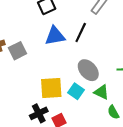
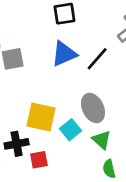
blue triangle: (55, 36) -> (64, 54), turned -30

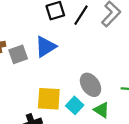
blue triangle: (64, 54) -> (46, 47), moved
black line: (97, 59) -> (81, 15), moved

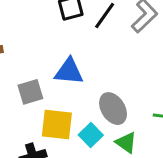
blue triangle: (46, 47) -> (69, 71), moved, turned 35
gray square: (18, 54) -> (30, 92), moved

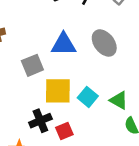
gray ellipse: (113, 109) -> (104, 43), moved

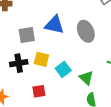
yellow square: (58, 91) -> (41, 59), size x0.7
black cross: (40, 121) -> (19, 63), moved

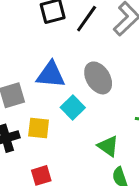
cyan square: (63, 69) -> (73, 107), moved

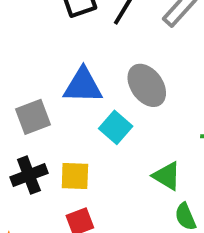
yellow square: (39, 128) -> (75, 176), moved

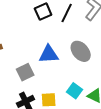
cyan square: (116, 127) -> (75, 91), moved

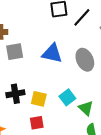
gray square: (25, 72) -> (15, 52), moved

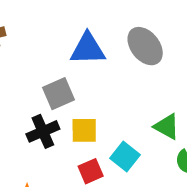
gray square: (15, 52) -> (58, 94), moved
cyan square: (67, 97) -> (125, 156), moved

